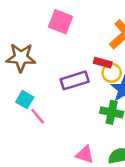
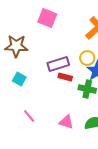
red rectangle: (103, 63) -> (65, 77), moved
pink line: (38, 116) -> (29, 116), moved

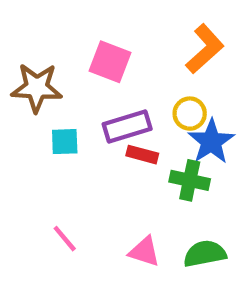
pink square: (47, 18) -> (110, 62), moved
cyan square: (19, 79) -> (65, 142), moved, turned -32

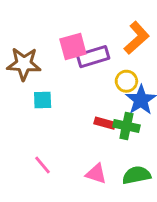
pink square: (110, 62) -> (73, 47), turned -36
purple rectangle: (127, 126) -> (93, 57), moved
red rectangle: (142, 155) -> (105, 123), moved

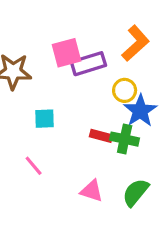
cyan square: (43, 100) -> (45, 119), moved
pink line: (43, 165) -> (34, 166), moved
green semicircle: (137, 175) -> (136, 192), turned -40

